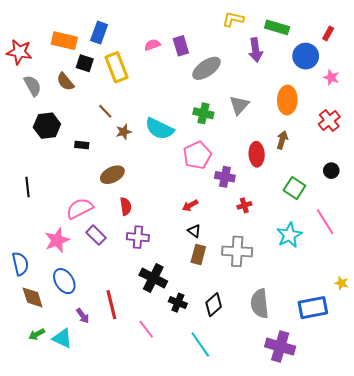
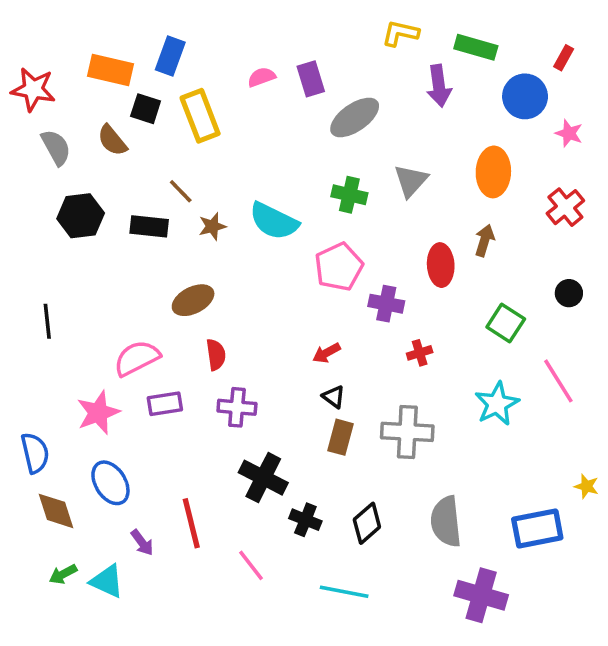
black rectangle: (82, 145) -> (149, 226), moved, size x1.5
purple rectangle: (96, 235) -> (165, 404), turned -54
cyan line: (200, 345) -> (344, 592), turned -44

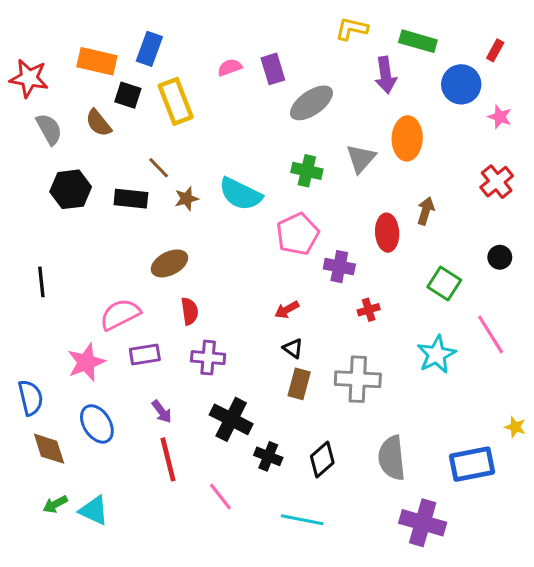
orange ellipse: (493, 172) -> (407, 138), moved
purple arrow: (142, 543) -> (162, 412), moved

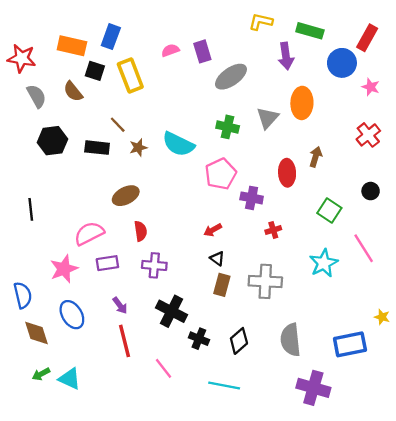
red rectangle: (495, 50) -> (367, 38), size x1.6

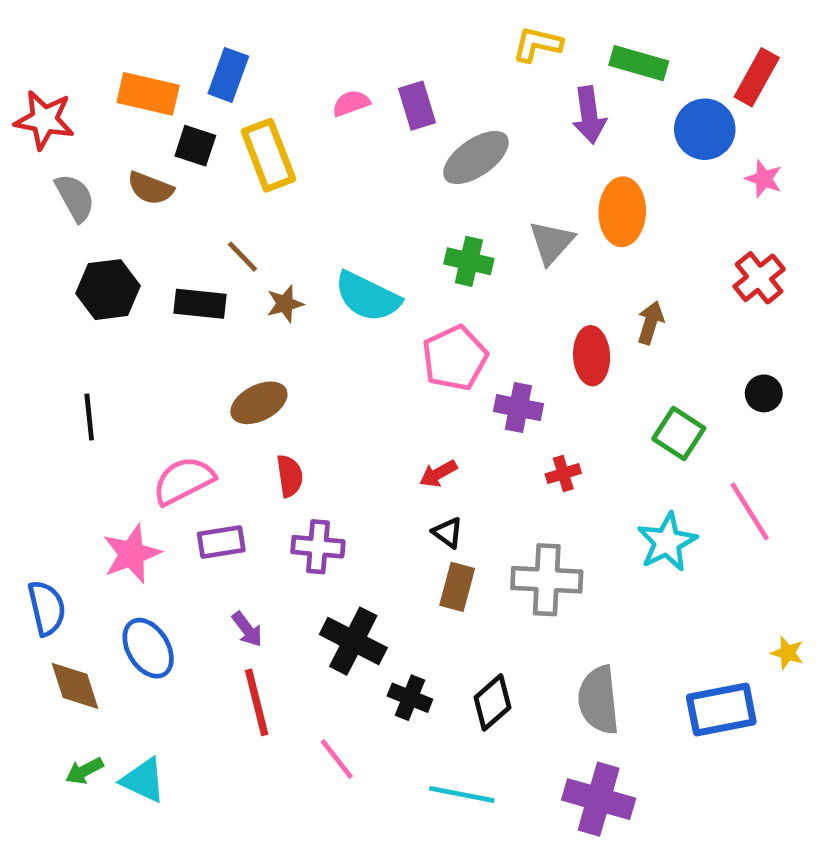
brown semicircle: (73, 92) -> (150, 188), turned -30
black line: (31, 209) -> (89, 417), moved
purple cross: (313, 388) -> (599, 799), moved

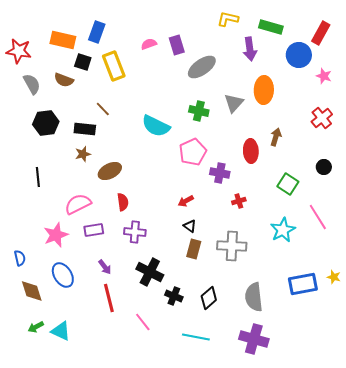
brown star: (285, 304) -> (83, 154), moved
blue semicircle: (47, 608) -> (20, 258), size x0.7
blue rectangle: (721, 709) -> (303, 284), moved

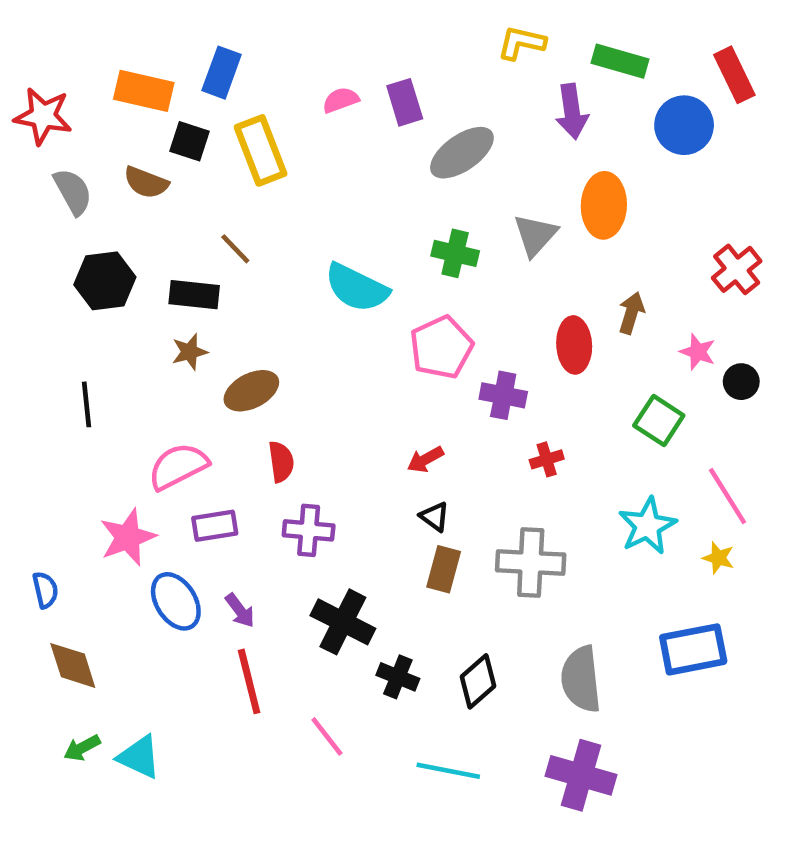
red rectangle: (321, 33) -> (734, 75), turned -55
pink star: (324, 76) -> (698, 352), moved
blue ellipse: (63, 275) -> (176, 601), moved
yellow star: (334, 277) -> (718, 558), moved

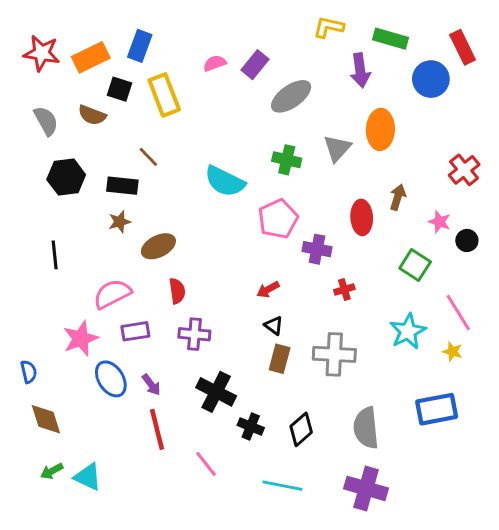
orange rectangle: (144, 91) -> (91, 57), turned -39
purple rectangle: (405, 102) -> (255, 65), turned 56
red star: (43, 116) -> (42, 53), moved

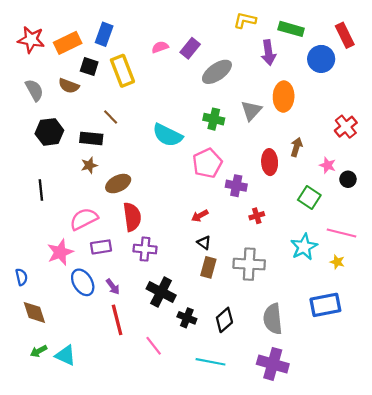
red semicircle: (177, 291) -> (132, 217), size x1.5
pink line: (458, 313) -> (342, 233), turned -44

